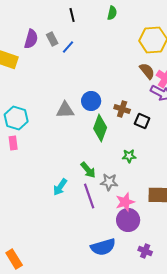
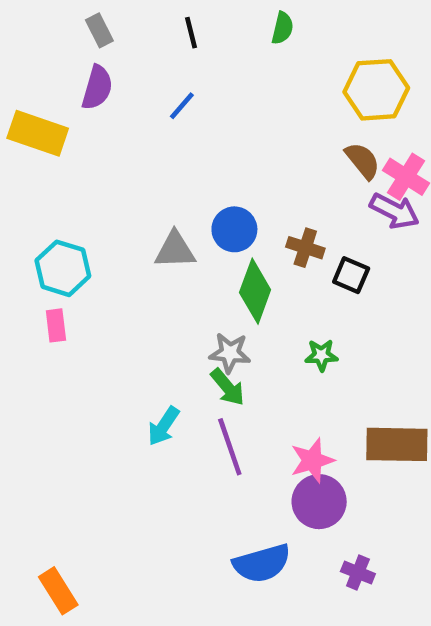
gray rectangle: (52, 39) -> (99, 30), moved
gray star: (109, 182) -> (230, 353), moved

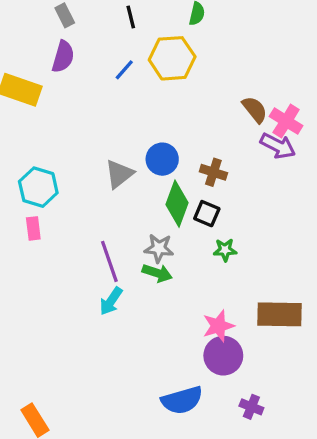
yellow hexagon: (376, 90) -> (172, 58), moved
gray triangle: (175, 250) -> (119, 174), turned -36
black square: (351, 275) -> (207, 214), moved
green arrow: (228, 387) -> (157, 273), turned -32
purple line: (230, 447) -> (109, 261), moved

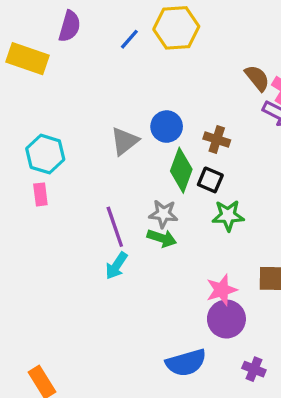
green star: (225, 250) -> (228, 215), size x1.4

